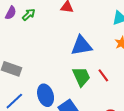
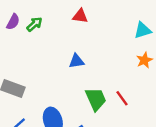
blue triangle: (81, 46) -> (76, 61), moved, size x0.6

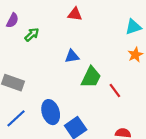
green arrow: (34, 24) -> (32, 35), moved
green trapezoid: (96, 99) -> (91, 77), moved, turned 50

